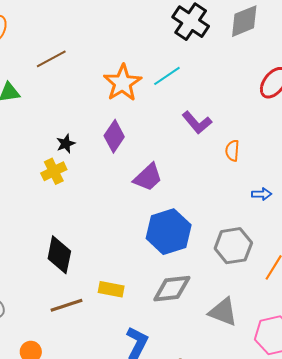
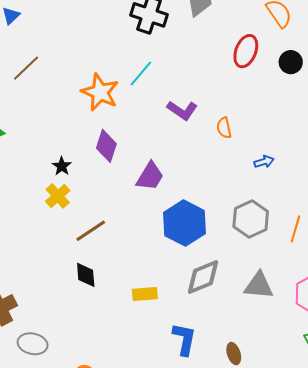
brown line: (51, 59) -> (26, 68), moved
black diamond: (59, 255) -> (86, 275), size x0.7
brown line: (66, 305) -> (91, 231), moved

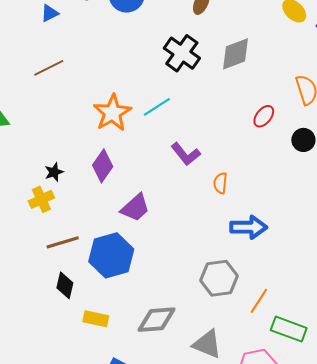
red ellipse: (246, 51) -> (264, 116), size x0.7
blue arrow: (264, 162) -> (249, 227), size x1.8
blue hexagon: (185, 223) -> (111, 255), moved
black diamond: (86, 275) -> (65, 285), moved

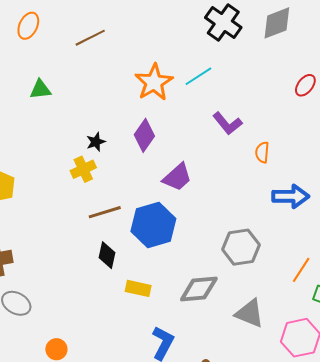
gray hexagon: (219, 278) -> (241, 247), moved

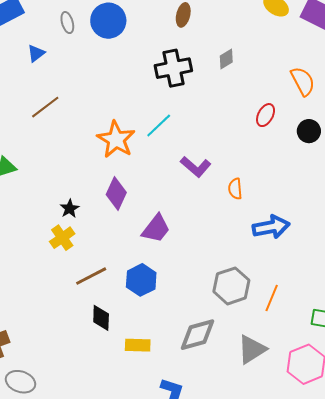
black cross: (223, 22) -> (173, 68), turned -36
gray diamond: (277, 23) -> (226, 59), size x0.6
blue hexagon: (153, 225) -> (141, 280), size x0.7
orange line: (301, 270) -> (272, 298), moved
gray triangle: (250, 313) -> (252, 349), turned -44

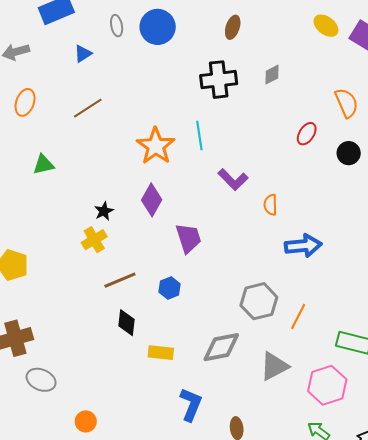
cyan line: (159, 125) -> (199, 136), turned -60
purple trapezoid: (156, 229) -> (188, 238), turned -60
blue hexagon: (141, 280) -> (170, 288), size x0.7

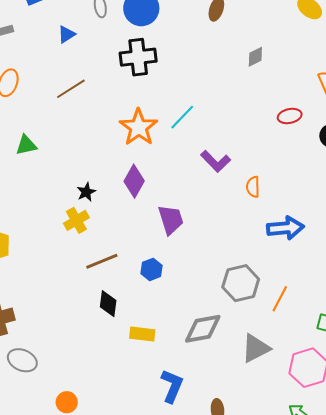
black cross: (219, 80) -> (138, 57), moved
red ellipse: (307, 134) -> (290, 116), turned 45
cyan line: (199, 136) -> (182, 117), turned 52

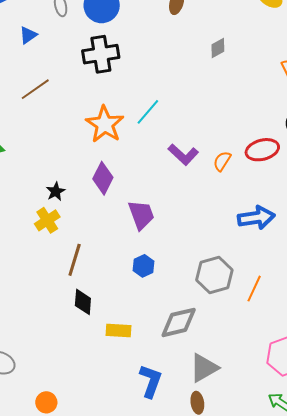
red ellipse: (290, 116) -> (262, 150), moved, size x1.4
orange semicircle: (253, 187) -> (222, 161), moved, turned 35
brown line: (102, 261) -> (75, 260), turned -48
blue hexagon: (151, 269) -> (143, 266), moved
gray triangle: (256, 348) -> (204, 368), moved

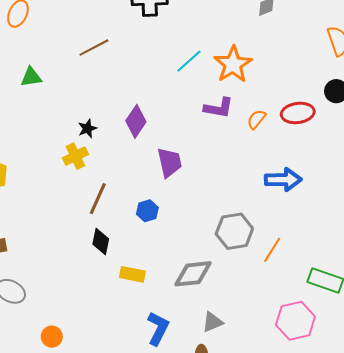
brown line: (35, 89) -> (94, 48), moved
orange star: (105, 124) -> (233, 64), moved
purple L-shape: (183, 154) -> (219, 108), turned -40
blue hexagon: (143, 266) -> (147, 211), moved
gray triangle: (204, 368) -> (212, 322), size x0.7

